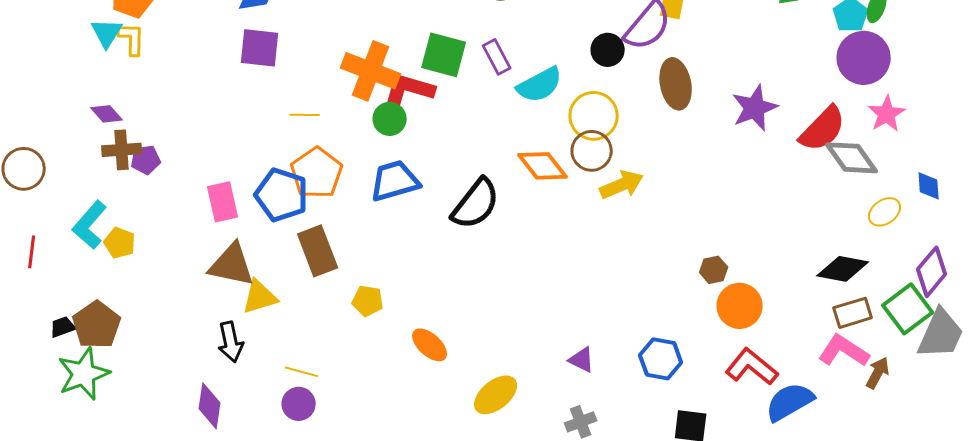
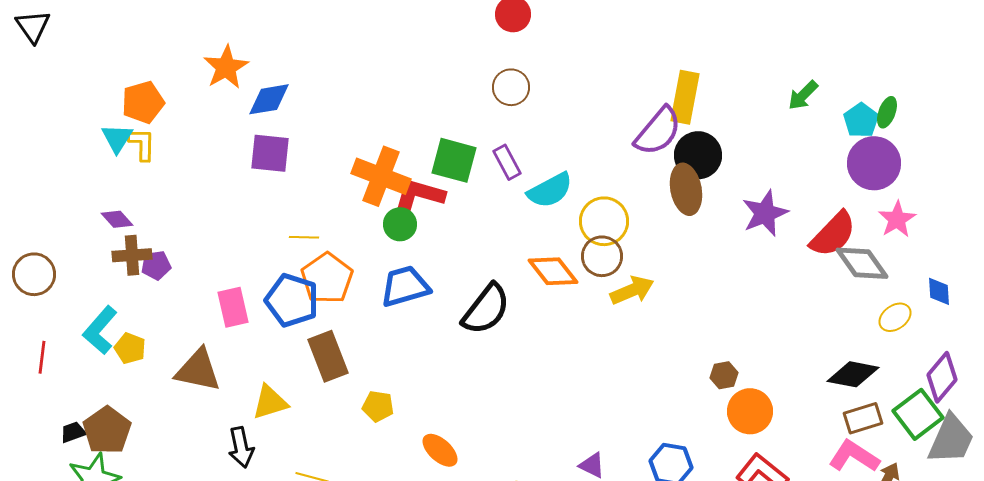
black circle: (608, 50) -> (698, 155), moved, size x1.4
yellow line: (305, 115) -> (304, 237), moved
brown triangle: (232, 265) -> (198, 370), moved

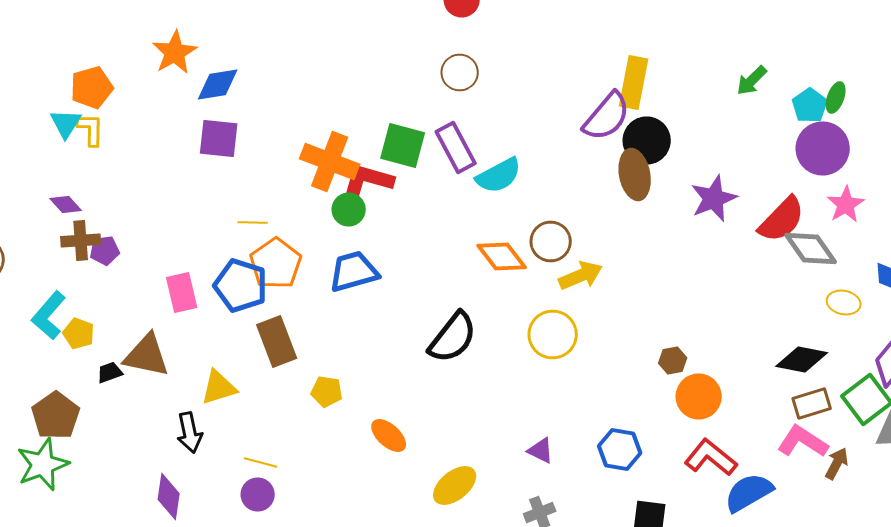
purple rectangle: (507, 162) -> (456, 148), size x1.4
yellow circle: (604, 221) -> (553, 334), moved
black semicircle: (486, 309) -> (453, 338), moved
yellow ellipse: (895, 317) -> (844, 302), turned 48
black trapezoid: (73, 432) -> (110, 372), moved

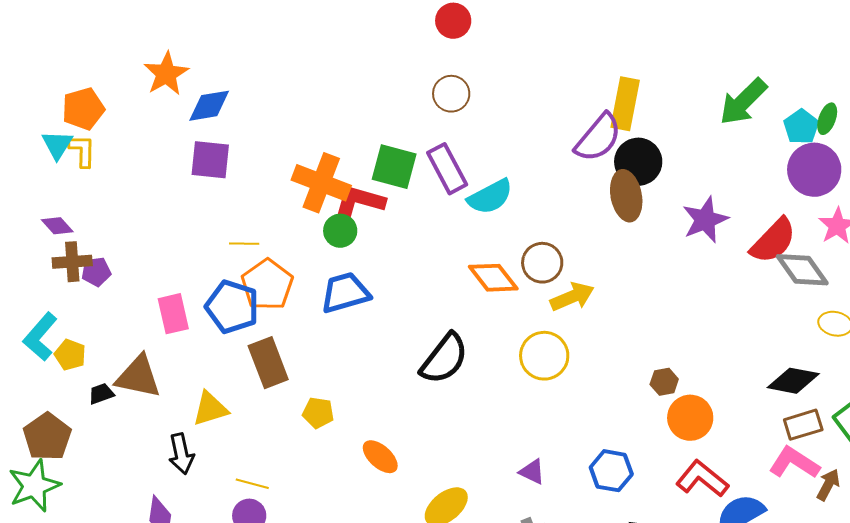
green arrow: (752, 80) -> (743, 102), size x1.6

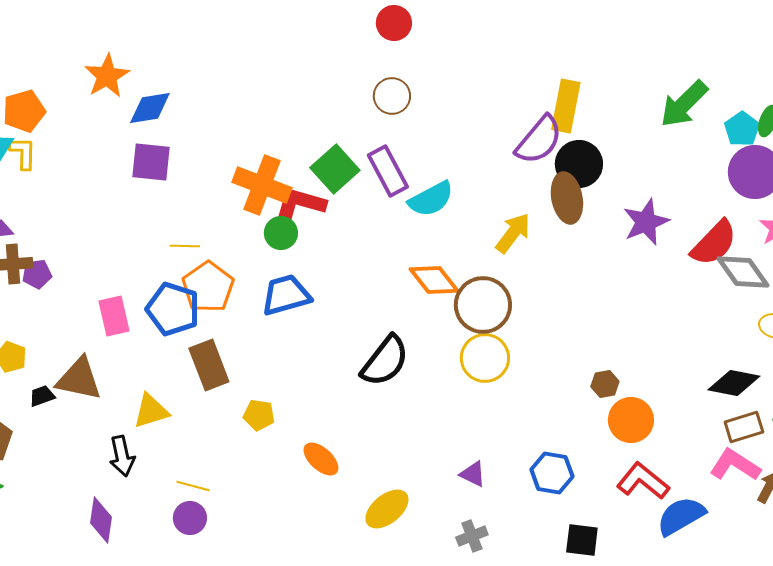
green square: (394, 167) -> (335, 169), turned 33
brown circle: (542, 263) -> (483, 305), moved, size x1.4
yellow arrow: (572, 297) -> (513, 233), moved, turned -30

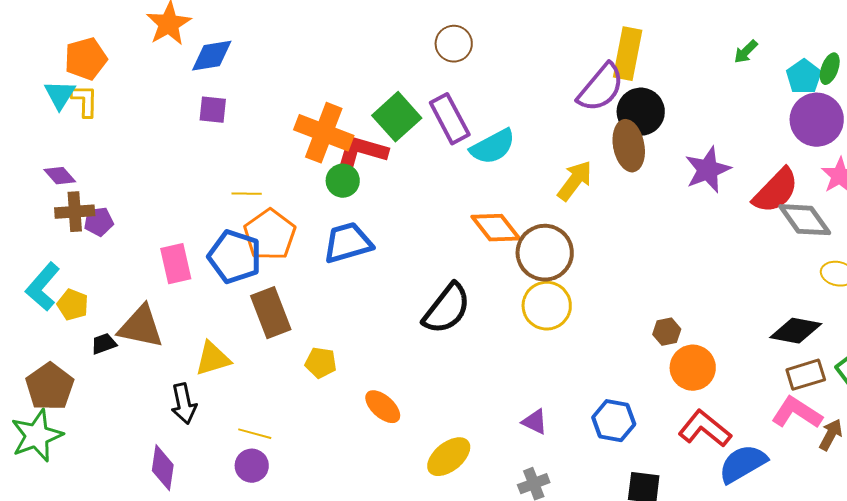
green arrow: (684, 104) -> (746, 52), size x0.5
purple square: (151, 162) -> (213, 110), size x0.7

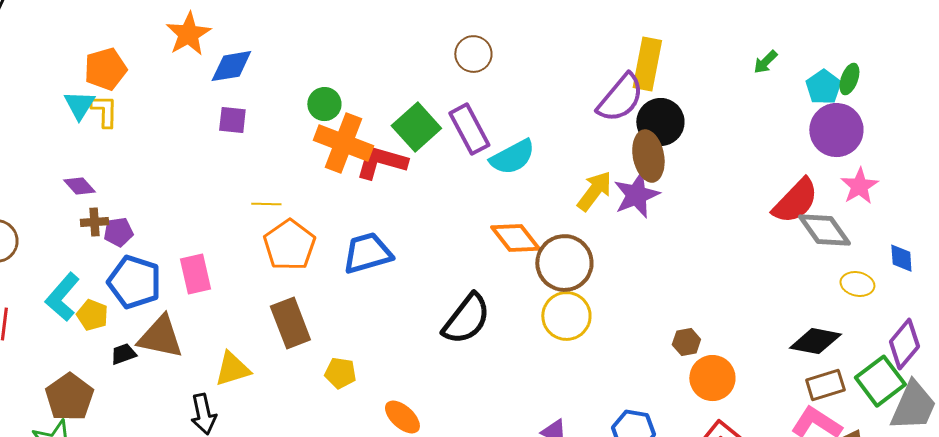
purple star: (708, 170) -> (636, 195), moved
green circle: (343, 181) -> (324, 104), moved
brown cross: (75, 212) -> (94, 222), size x0.7
blue pentagon: (235, 257) -> (134, 282), moved

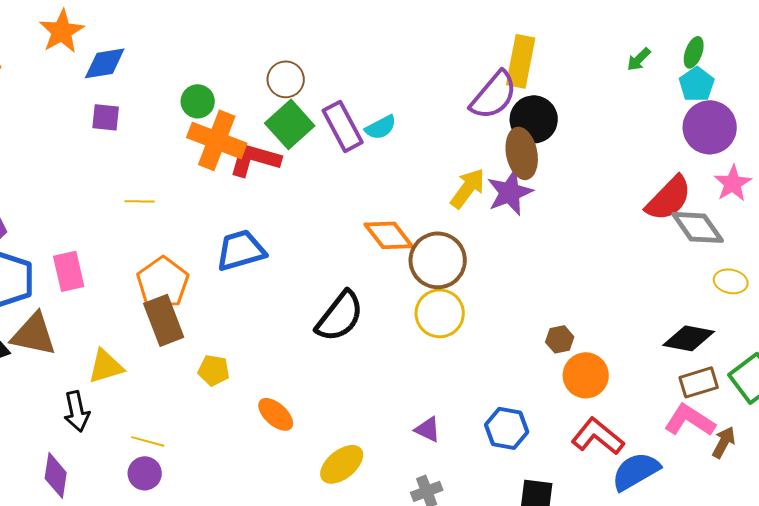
brown circle: (473, 54) -> (286, 79), moved
green ellipse: (849, 79) -> (694, 52), moved
cyan semicircle: (512, 157) -> (381, 127), moved, size x0.7
orange pentagon: (289, 245) -> (163, 282), moved

